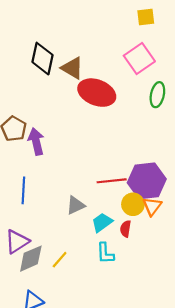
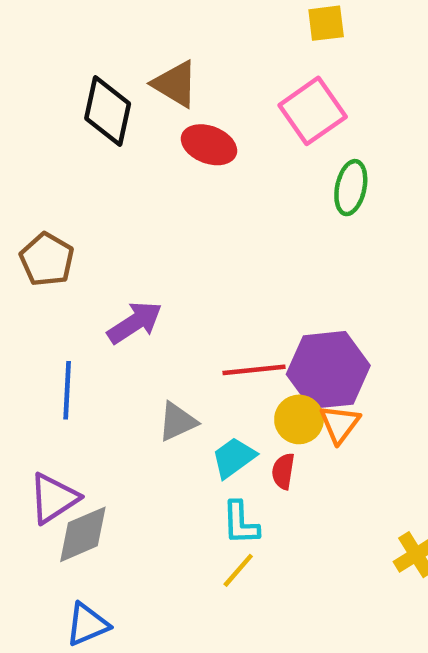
brown triangle: (72, 68) -> (175, 84), moved
red ellipse: (97, 93) -> (209, 145), moved, size x0.7
purple arrow: (36, 141) -> (135, 323), moved, turned 70
yellow line: (60, 260) -> (238, 570), moved

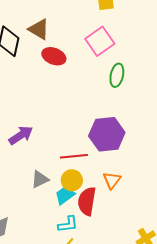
purple hexagon: (328, 370) -> (107, 134), moved
yellow circle: (299, 419) -> (72, 180), moved
red semicircle: (283, 471) -> (87, 201), size x1.8
cyan L-shape: (240, 523) -> (68, 224), turned -95

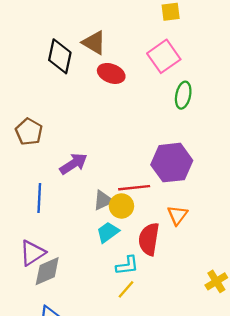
gray triangle: (40, 179) -> (103, 200), moved
yellow circle: (72, 180) -> (121, 206), moved
cyan trapezoid: (65, 195) -> (108, 232), moved

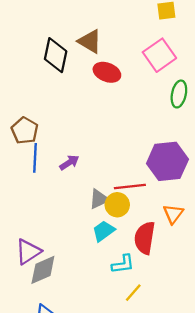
purple arrow: (73, 164) -> (69, 162), size x0.7
blue line: (39, 198) -> (35, 158), moved
yellow line: (126, 289) -> (133, 293), moved

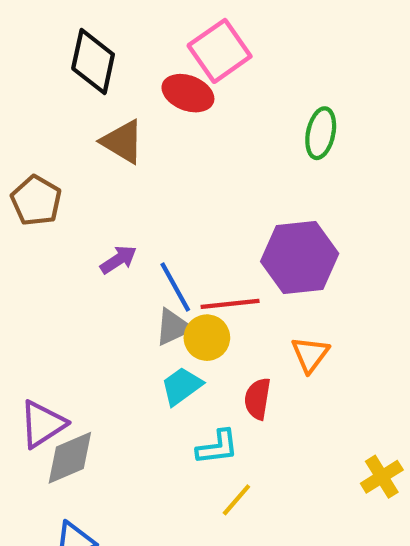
brown triangle: (90, 41) -> (123, 142), moved
pink square: (159, 55) -> (220, 51), moved
blue line: (35, 158) -> (175, 287), moved, turned -32
red semicircle: (145, 238) -> (257, 399), size x0.7

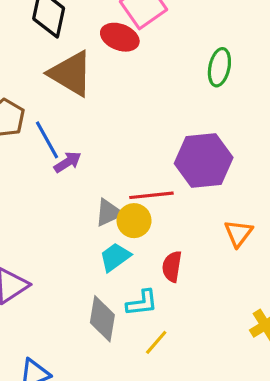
brown triangle: (123, 142) -> (71, 74), size x1.4
blue line: (175, 287) -> (47, 140), moved
orange triangle: (310, 354) -> (238, 233), moved
gray diamond: (70, 458) -> (102, 319), moved, turned -57

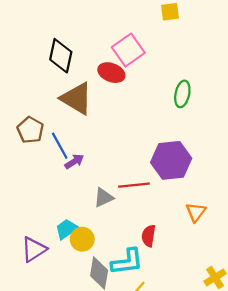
yellow circle: (134, 221) -> (82, 239), moved
cyan trapezoid: (115, 257) -> (66, 229), moved
cyan L-shape: (142, 303) -> (127, 262), size x1.4

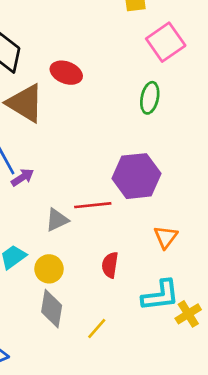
pink square: (128, 50) -> (166, 42), moved
yellow circle: (82, 239) -> (49, 269), moved
cyan L-shape: (127, 262) -> (160, 295), moved

